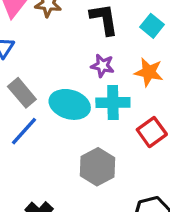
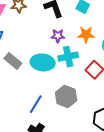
blue line: (24, 131) -> (36, 104), moved

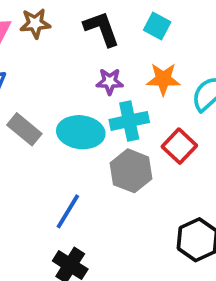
gray hexagon: (66, 96) -> (131, 171), moved

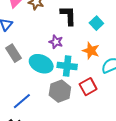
purple star: (110, 81) -> (56, 42), moved

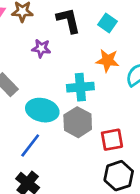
purple star: (56, 42) -> (41, 48), moved
cyan ellipse: (41, 64) -> (42, 110), moved
red square: (88, 87) -> (112, 140), moved, turned 30

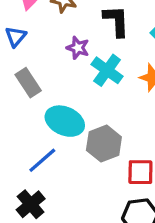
cyan cross: (80, 87) -> (107, 70), moved, turned 30

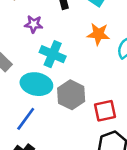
cyan cross: (107, 70) -> (53, 54), moved

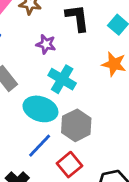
red square: (105, 111) -> (69, 165), moved, turned -35
blue line: (26, 119) -> (40, 146), moved

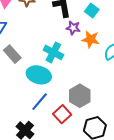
purple star: (46, 44) -> (73, 28), moved
gray hexagon: (76, 125) -> (80, 96), moved

